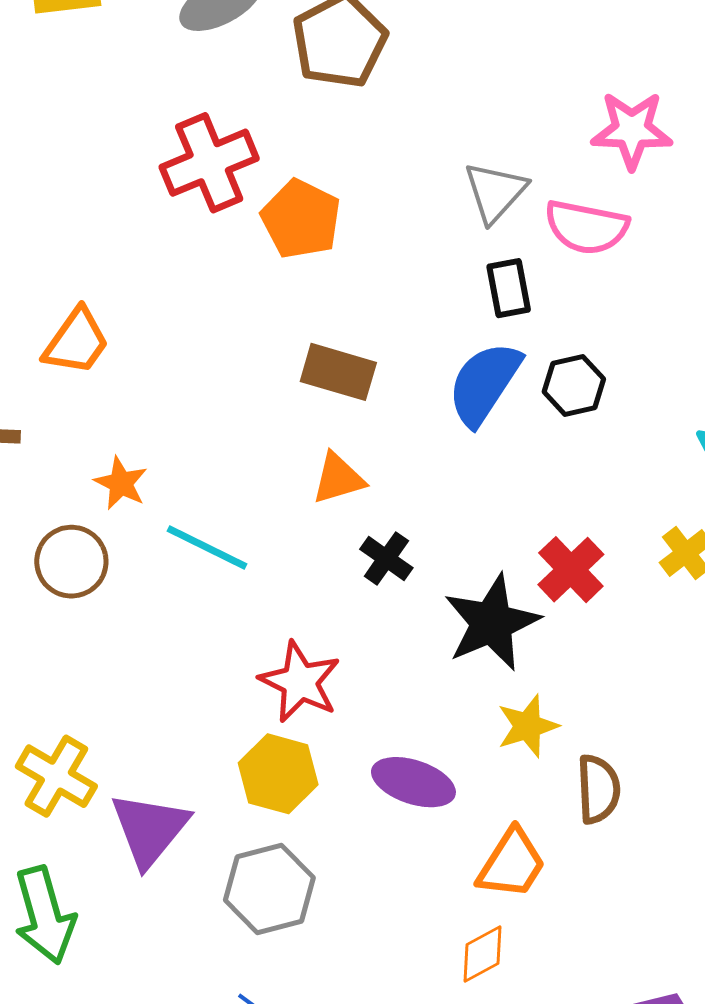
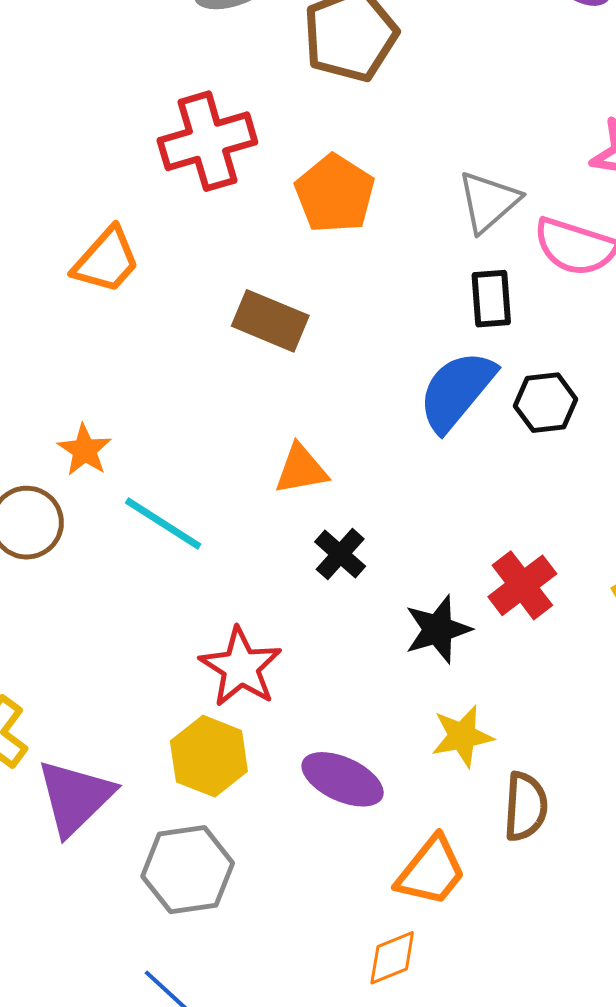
orange pentagon: (301, 219) -> (335, 194), moved
orange trapezoid: (76, 342) -> (106, 260), moved
brown rectangle: (338, 372) -> (270, 321), moved
black star: (492, 623) -> (438, 629), size x0.7

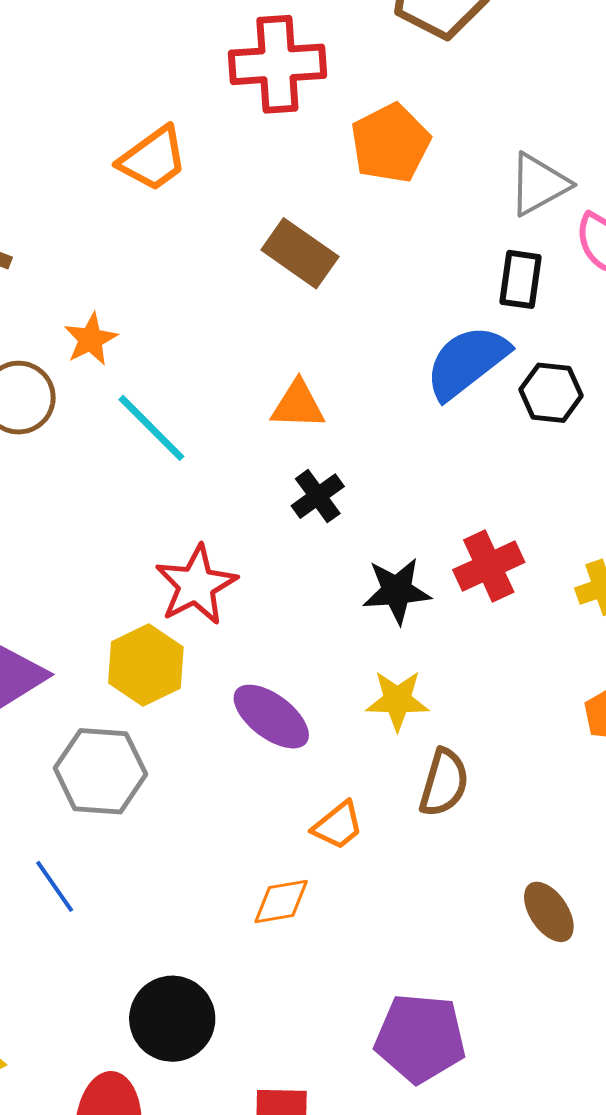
orange trapezoid: (431, 871) -> (338, 825), size x0.7

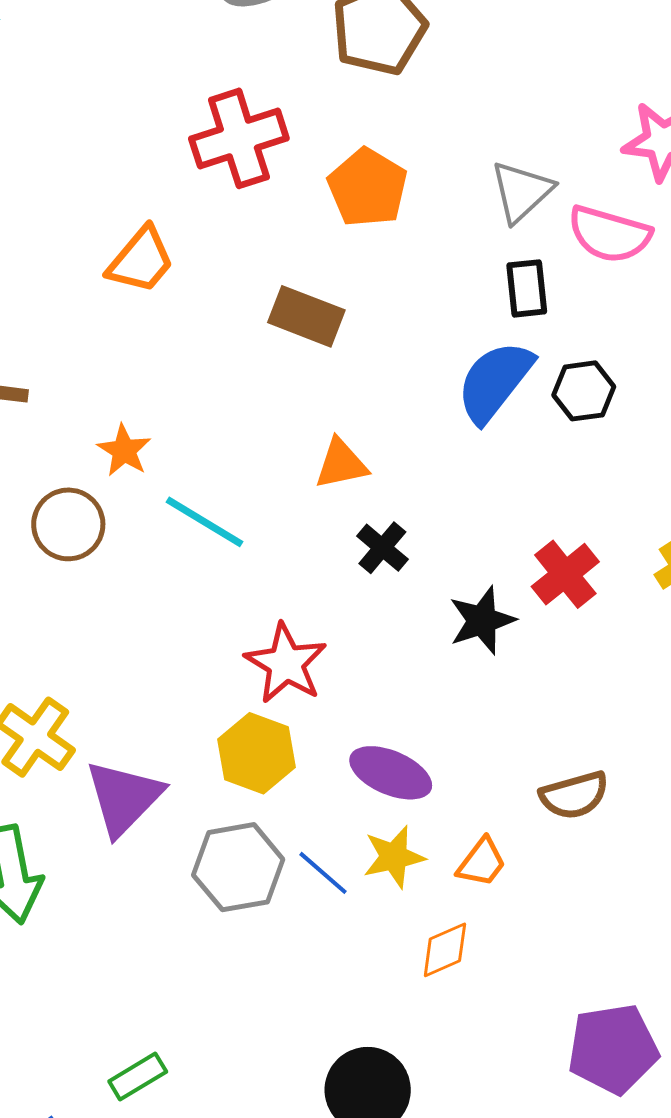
yellow star: (397, 700) -> (394, 857), moved
brown semicircle: (444, 783) -> (574, 795), turned 72
blue line: (55, 886) -> (323, 873), moved

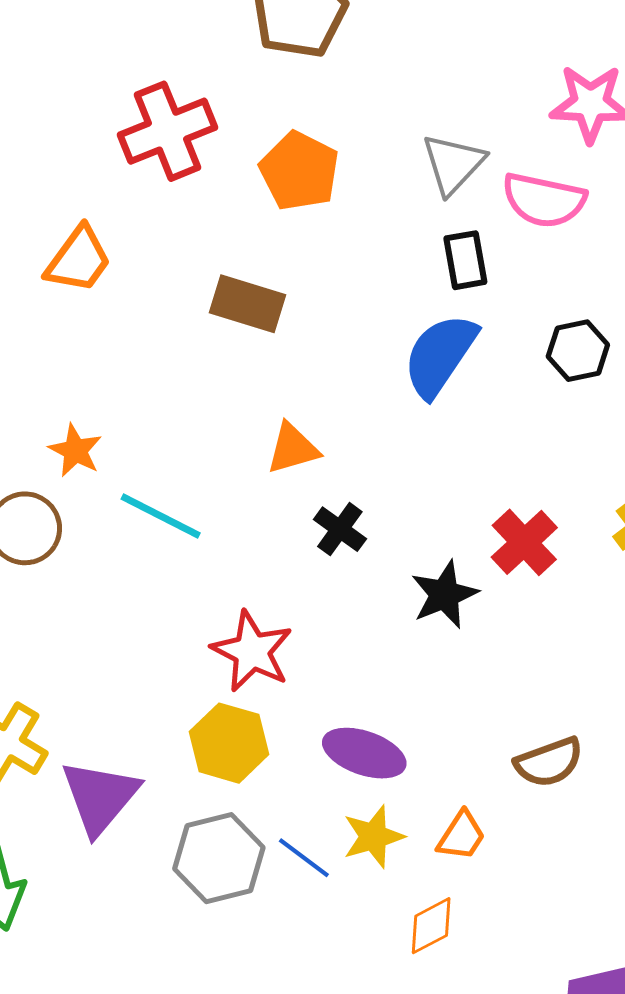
black hexagon: (584, 391) -> (578, 351), moved

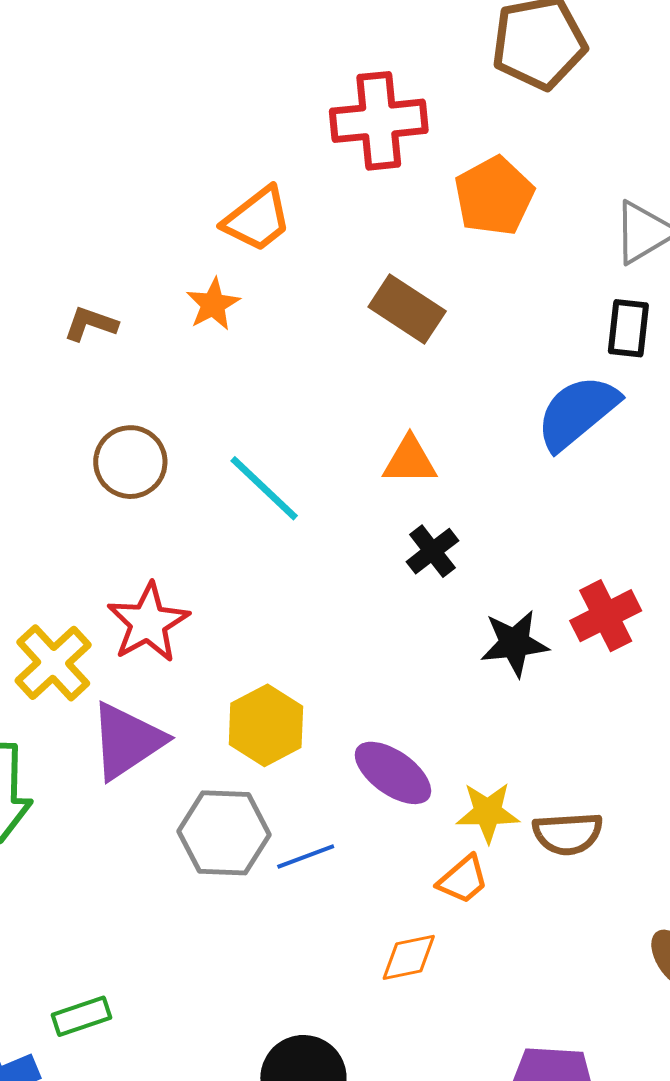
orange star: (75, 451) -> (213, 304), moved
red star: (252, 651) -> (148, 623), moved
yellow star: (373, 837) -> (488, 812), moved
blue line: (304, 858) -> (306, 857), turned -74

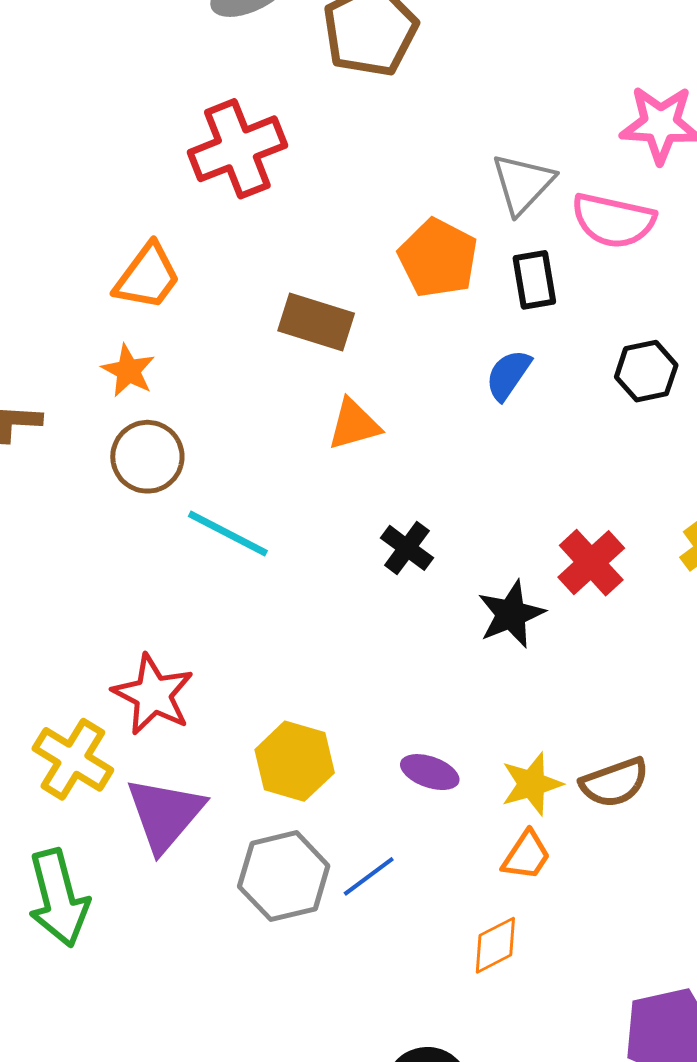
orange pentagon: (494, 196) -> (438, 258), moved
blue semicircle: (577, 412) -> (508, 375), size x0.6
orange triangle: (410, 461) -> (354, 424), moved
brown circle: (130, 462) -> (147, 457), moved
purple ellipse: (393, 773) -> (430, 772), size x0.7

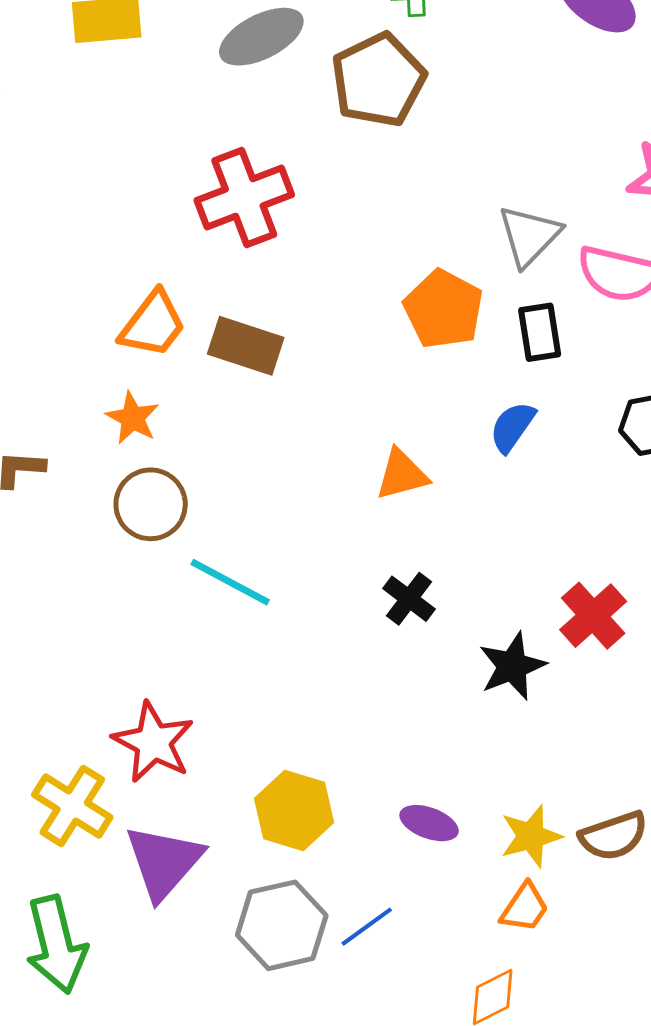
brown rectangle: (316, 322) -> (246, 346), moved
orange triangle: (354, 424) -> (402, 475), moved

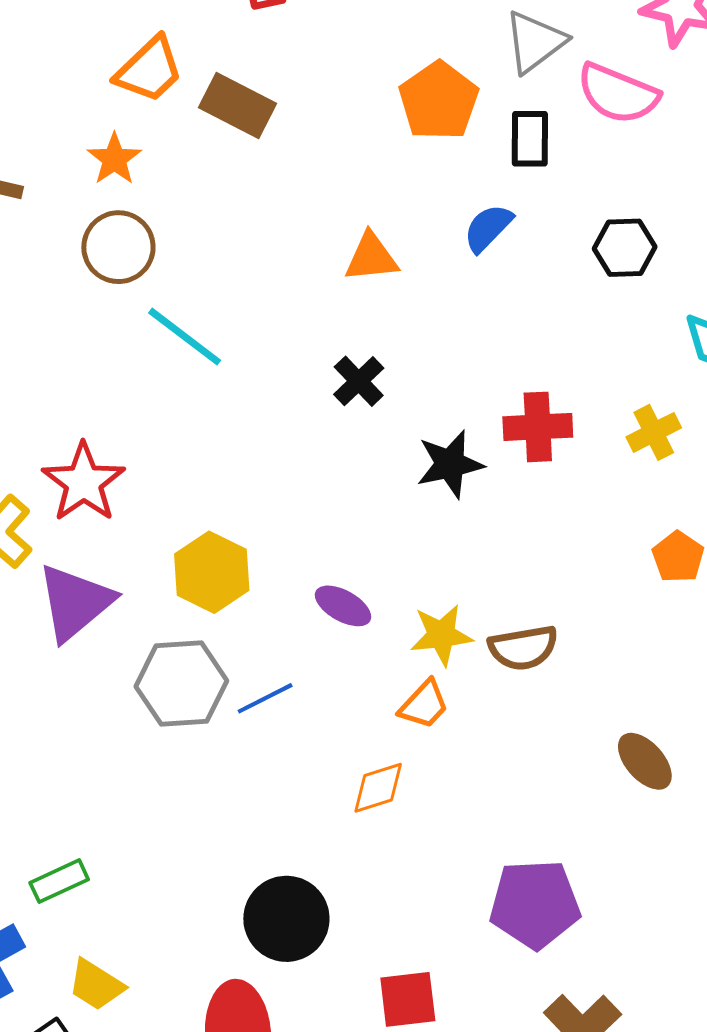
red cross: (593, 616) -> (538, 427), turned 30

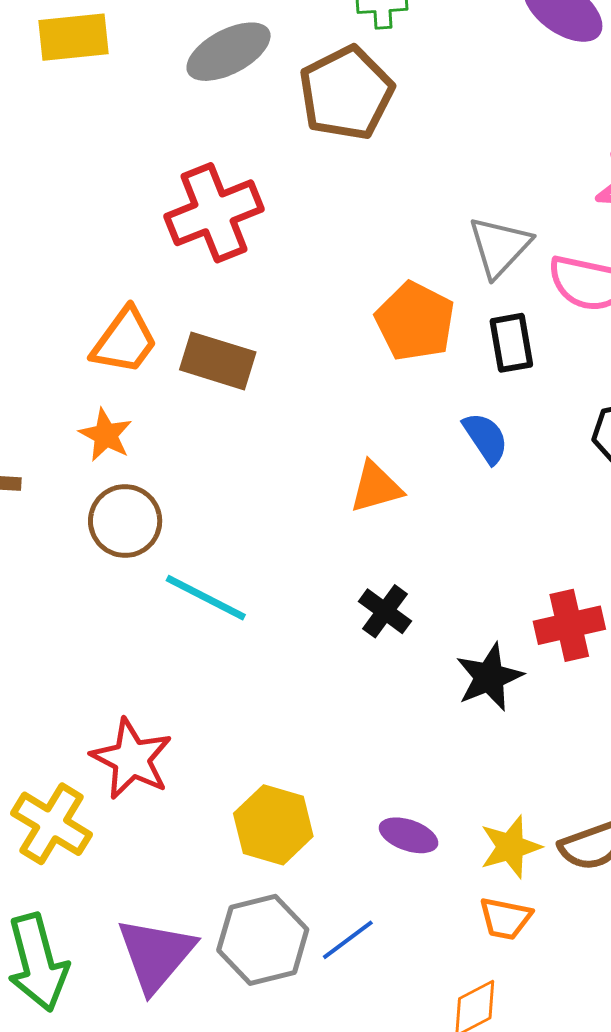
blue semicircle: (488, 228) -> (486, 438), turned 112
purple triangle: (75, 602) -> (156, 954), moved
orange trapezoid: (424, 705) -> (505, 918), turned 68

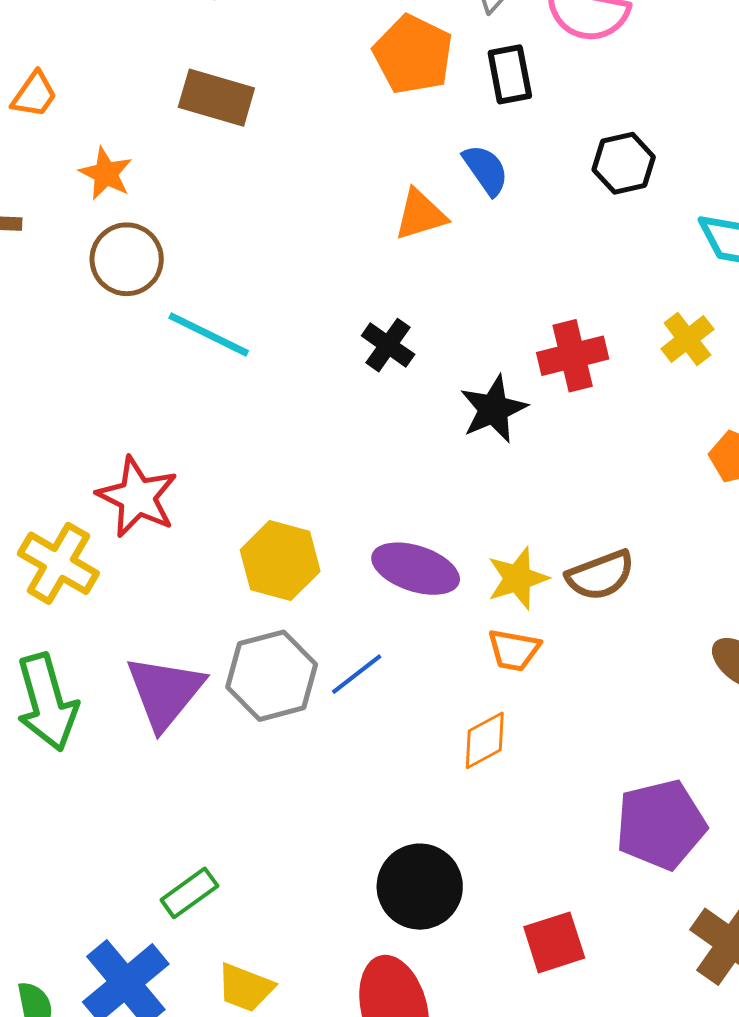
orange trapezoid: (125, 341) -> (34, 95), moved, size x0.7
orange triangle: (376, 487) -> (420, 215), moved
purple ellipse: (409, 835) -> (416, 569), size x1.5

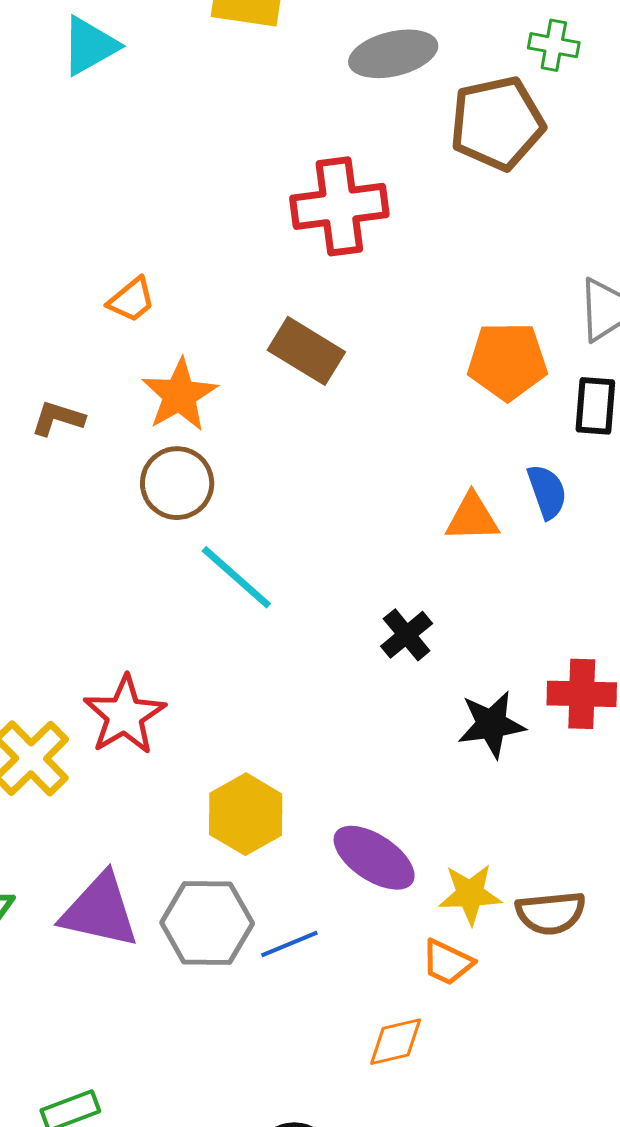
orange pentagon: (413, 55) -> (507, 361), turned 30
orange star: (106, 174) -> (180, 395), size x1.4
purple triangle: (165, 692) -> (100, 911), turned 48

